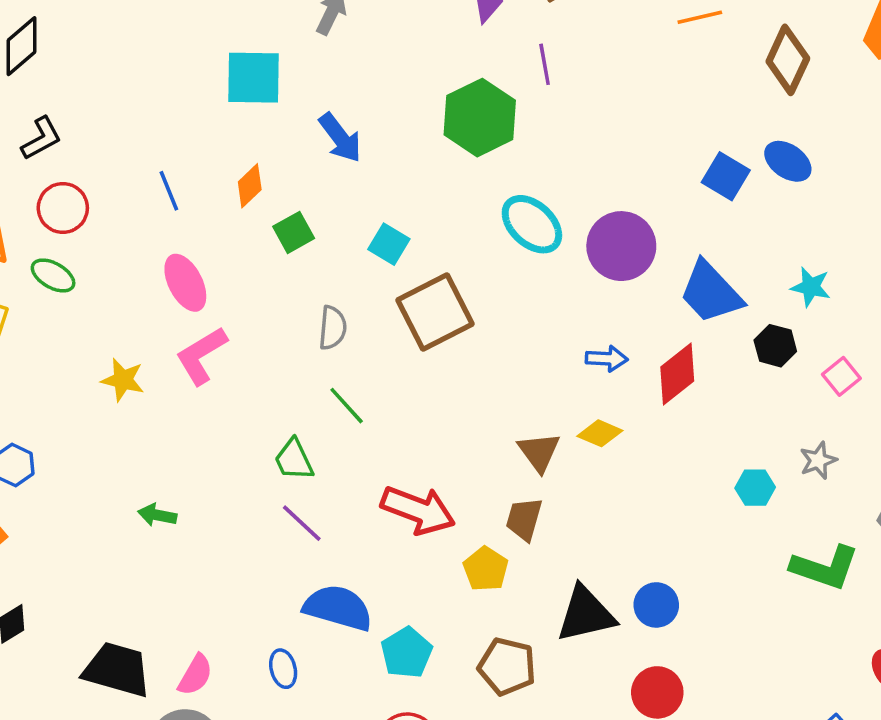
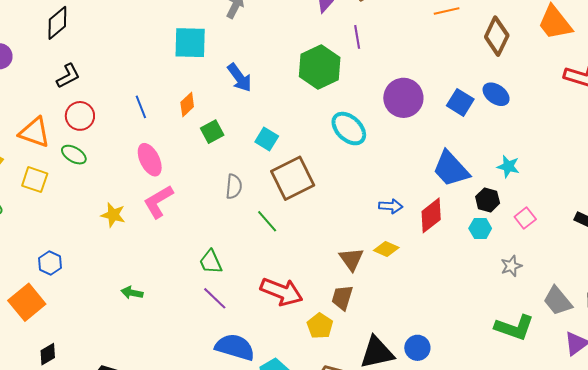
purple circle: (621, 246) -> (403, 98), moved
green line: (347, 406) -> (267, 221), moved
cyan hexagon: (755, 488) -> (480, 228), moved

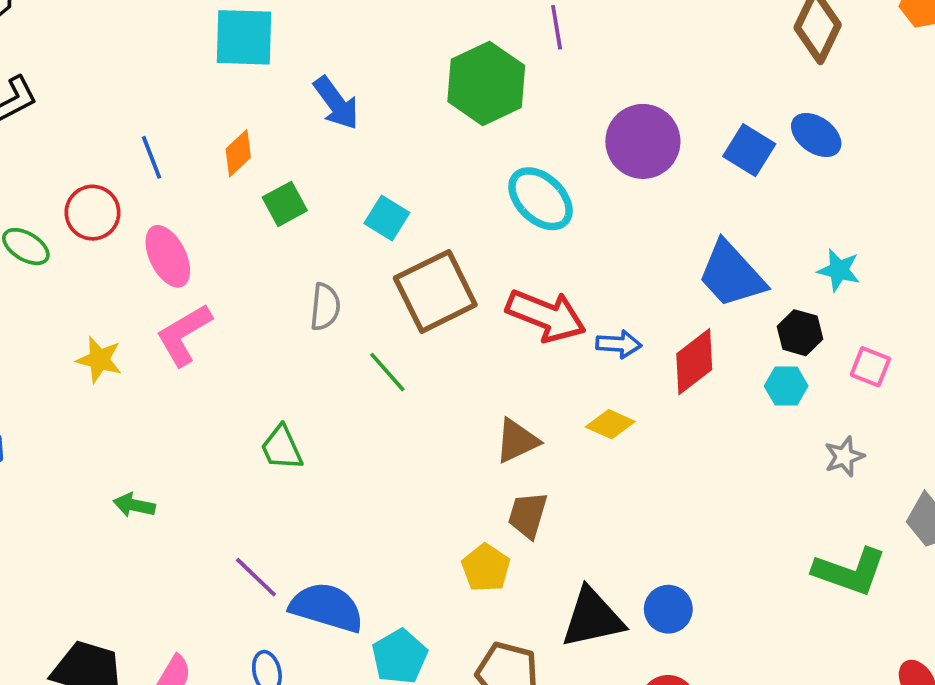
red circle: (80, 116) -> (93, 213), moved
pink square: (525, 218) -> (870, 367), turned -30
brown triangle: (351, 259) -> (517, 441), moved, turned 40
red arrow: (282, 292) -> (546, 316), moved
purple line: (215, 298) -> (256, 577), moved

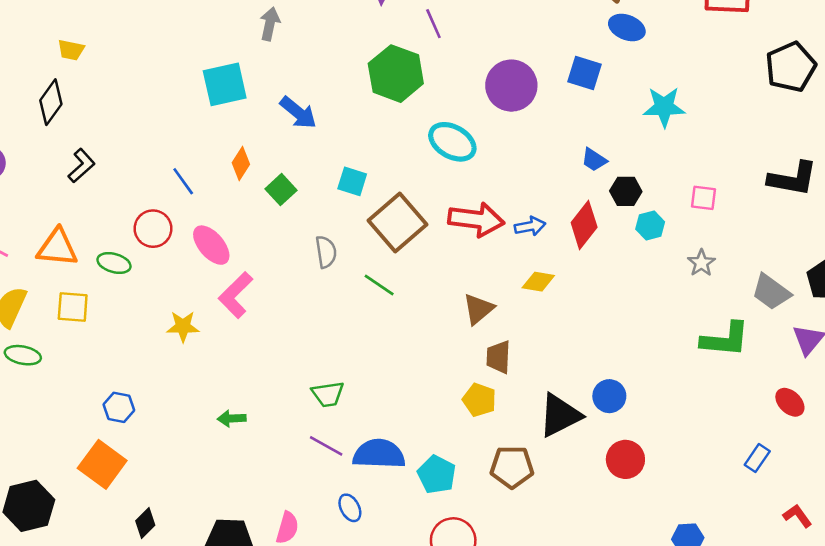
blue ellipse: (816, 135) -> (627, 27), moved
cyan star: (839, 270) -> (664, 107), moved, size x1.4
blue trapezoid: (731, 275) -> (594, 160), size x0.5
black hexagon: (800, 333) -> (626, 191), moved
green trapezoid: (282, 448) -> (328, 394), moved, turned -60

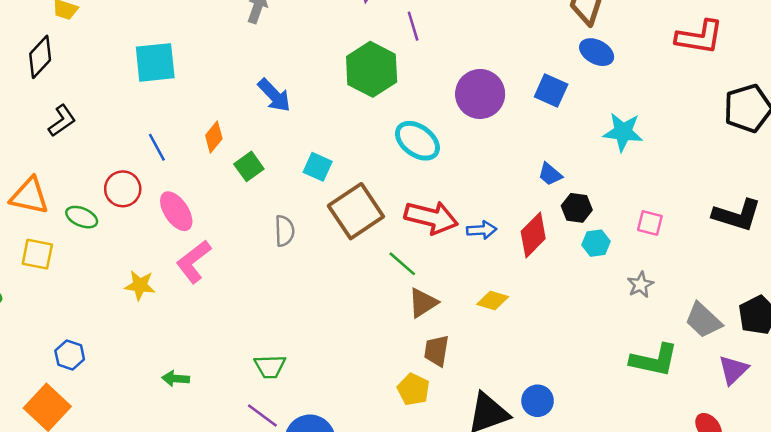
cyan square: (225, 84) -> (155, 62), moved
yellow diamond: (538, 282) -> (493, 301), moved
green line: (379, 285) -> (402, 264), moved

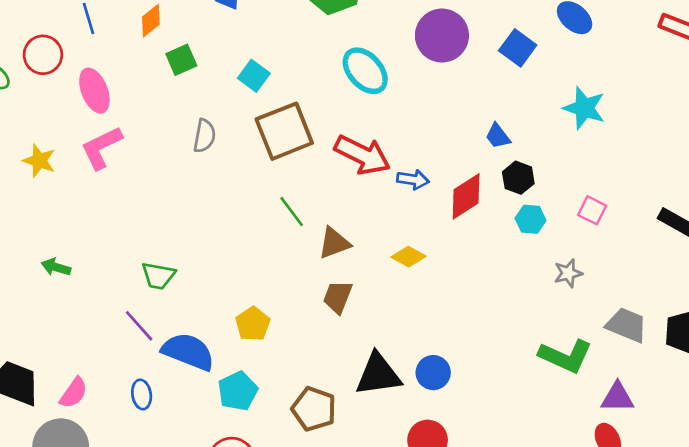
green line: (402, 264) -> (292, 212), moved
gray trapezoid: (703, 320) -> (627, 325), turned 147
purple triangle: (733, 370) -> (617, 397), moved, turned 32
yellow pentagon: (413, 389) -> (253, 324), moved

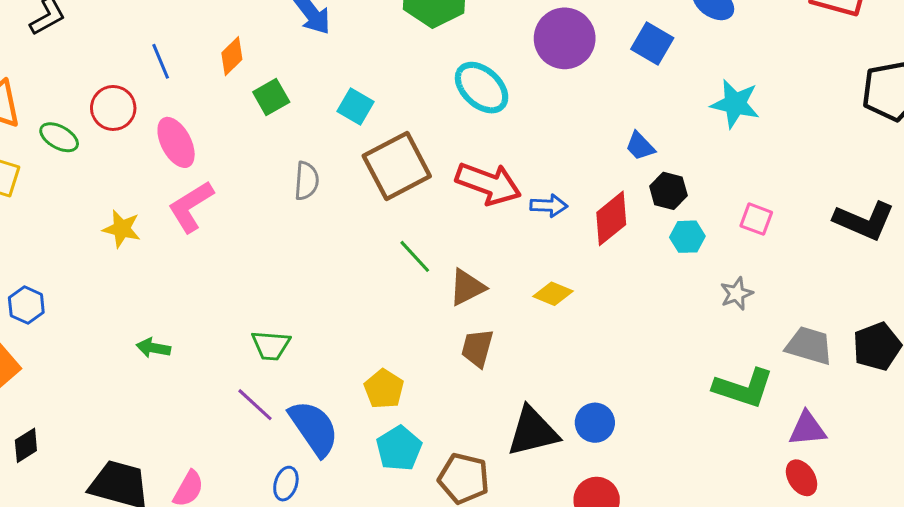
blue semicircle: (188, 352) -> (314, 428), turned 40
cyan pentagon: (238, 391) -> (399, 448), moved
blue ellipse: (142, 394) -> (286, 484), moved, turned 32

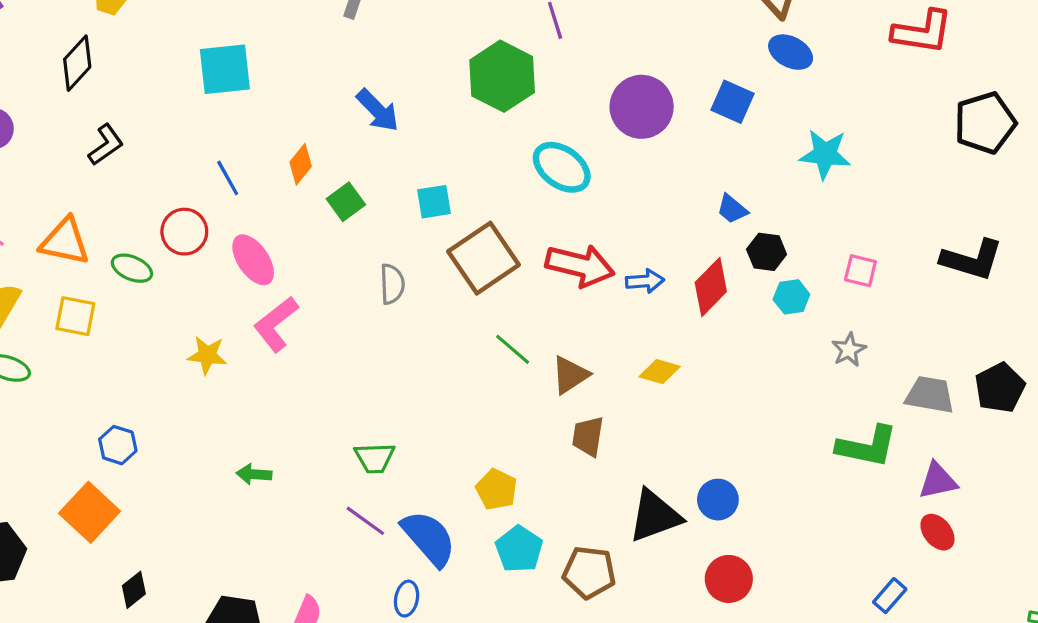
cyan square: (355, 107) -> (434, 202), turned -33

